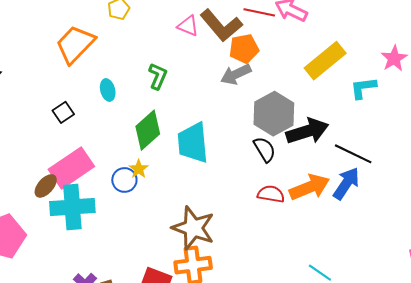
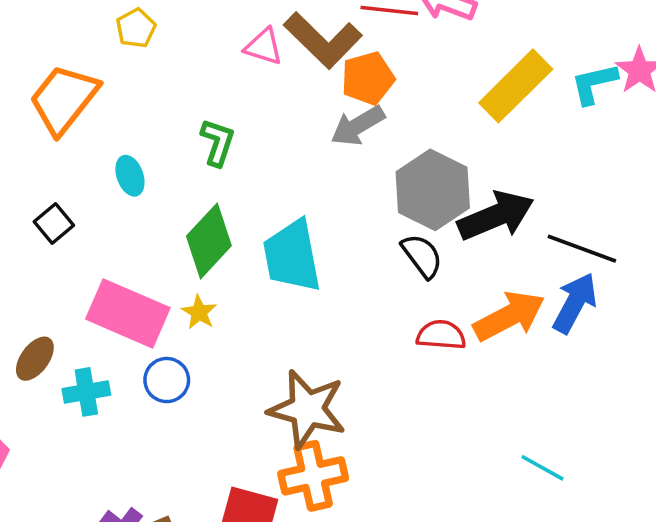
cyan L-shape: (363, 88) -> (594, 84), moved
pink rectangle: (71, 168) -> (128, 313), moved, turned 63
blue circle: (124, 180) -> (167, 380), moved
cyan cross: (72, 207) -> (86, 392), size x0.6

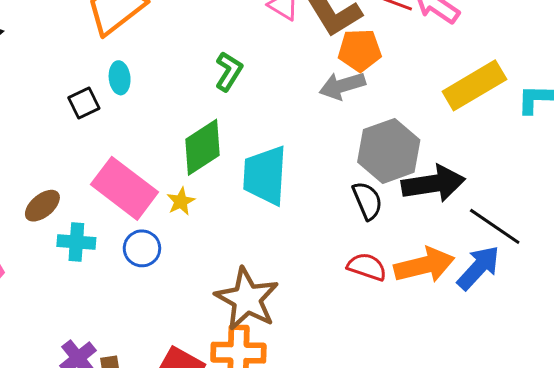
cyan ellipse: (130, 176) -> (120, 78), moved

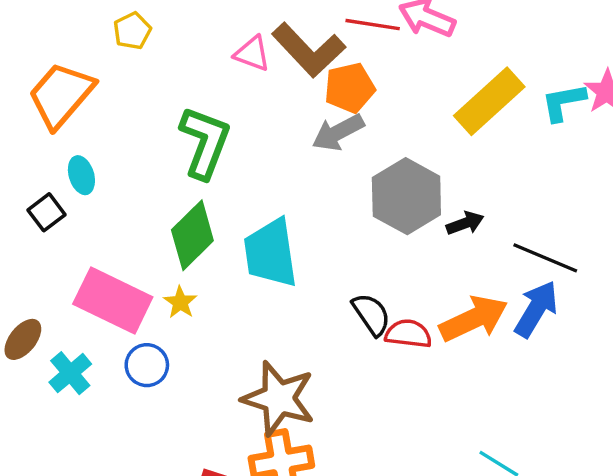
green L-shape: (229, 71) -> (205, 142), size x1.6
black arrow: (433, 184) -> (465, 223), size x0.5
black semicircle: (367, 201) -> (371, 314), moved
cyan cross: (76, 242) -> (70, 373), turned -33

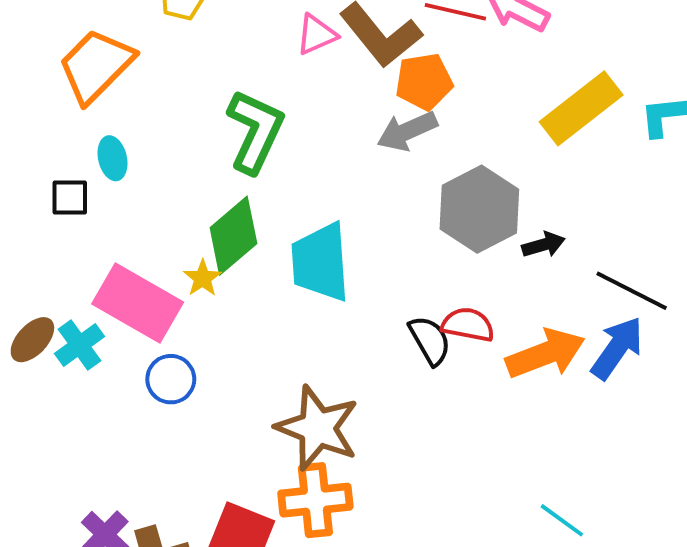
pink triangle: (252, 54) -> (316, 35), turned -48
black square: (46, 212) -> (70, 197), turned 33
yellow star: (180, 302) -> (203, 278), moved
red semicircle: (408, 334) -> (468, 325), moved
cyan cross: (70, 373) -> (79, 345), moved

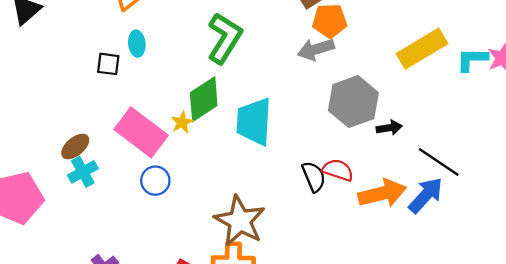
cyan cross: (79, 345) -> (83, 172), moved

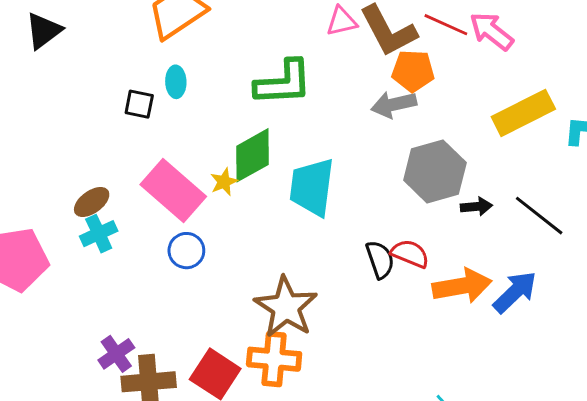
green L-shape: (225, 38) -> (283, 83), turned 51
black line: (439, 162) -> (539, 216), moved

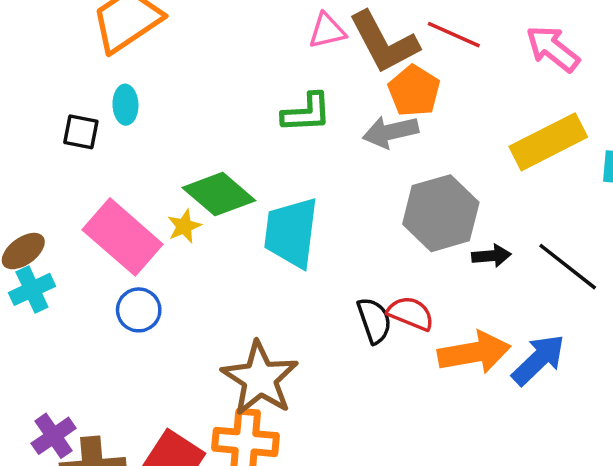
pink arrow: (491, 31) -> (553, 49), moved
orange pentagon: (413, 71) -> (414, 91), turned 30
green L-shape: (283, 83) -> (307, 113), moved, size x0.7
green diamond: (253, 155) -> (219, 194), turned 70

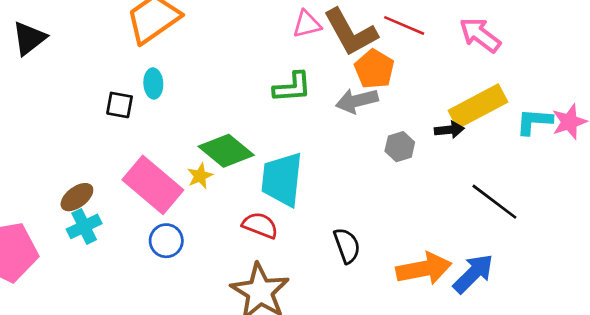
gray hexagon: (441, 213) -> (400, 147), moved, size x0.5
black arrow: (491, 256) -> (449, 130), moved
red semicircle: (411, 313) -> (260, 225), moved

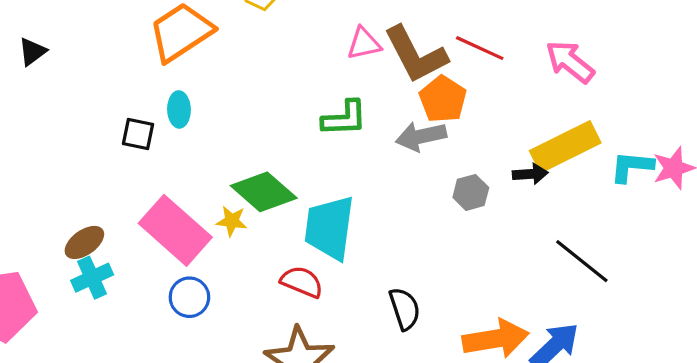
black triangle: (29, 38) -> (32, 52), size x0.7
yellow star: (200, 176) -> (232, 221), turned 30

